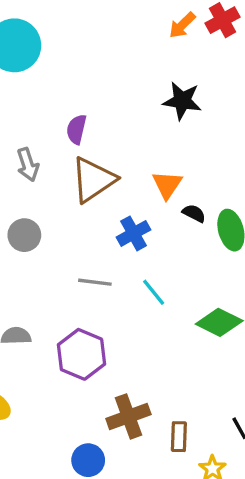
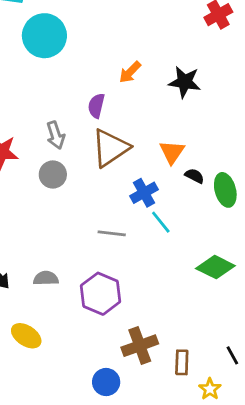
orange arrow: (182, 25) -> (130, 72), moved
gray circle: (24, 235) -> (53, 175), moved
cyan line: (154, 292) -> (161, 222), moved

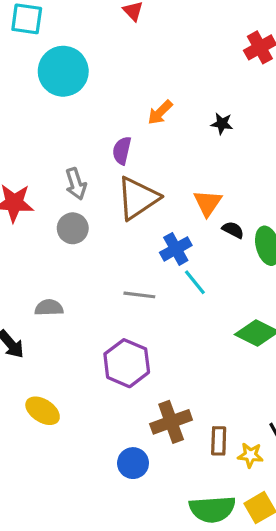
black star: (185, 82) -> (222, 124), size x0.6
gray semicircle: (46, 278) -> (49, 308), moved
yellow star: (210, 389) -> (250, 455), moved, turned -30

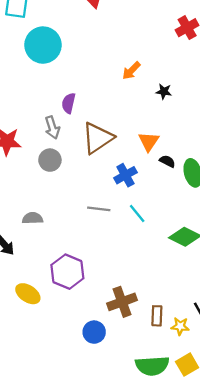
orange arrow: (160, 112) -> (131, 71), moved
black star: (222, 124) -> (164, 92), moved
purple semicircle: (122, 151) -> (69, 103), moved
cyan line: (195, 282) -> (137, 214), moved
purple hexagon: (127, 363) -> (67, 272), moved

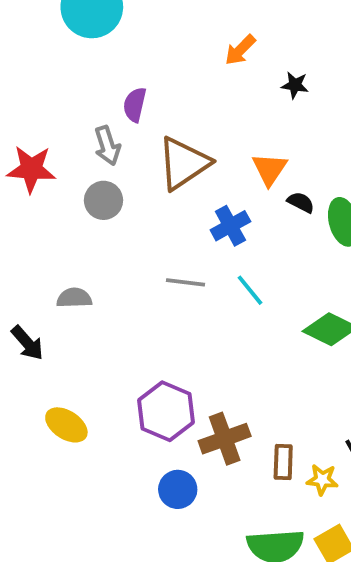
purple hexagon: (67, 272) -> (166, 411), moved

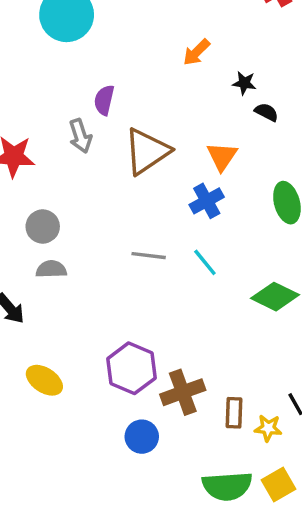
gray circle: (104, 200) -> (43, 227), moved
black semicircle: (301, 202) -> (266, 112), moved
blue cross: (230, 226) -> (207, 201), moved

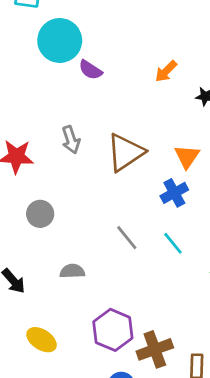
purple semicircle: (104, 100) -> (90, 70), moved, turned -70
gray line: (149, 256) -> (127, 238), turned 44
gray semicircle: (51, 269) -> (72, 271), moved

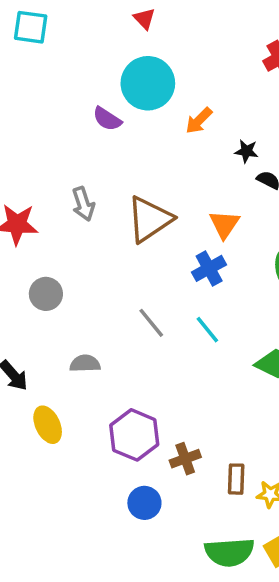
cyan circle: (60, 40) -> (148, 83), moved
yellow ellipse: (42, 340) -> (48, 425), moved, turned 32
brown cross: (155, 349) -> (185, 459), size x0.7

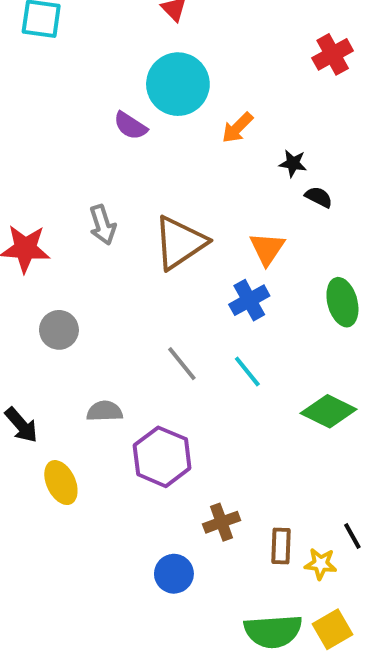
purple hexagon: (134, 435) -> (162, 457), moved

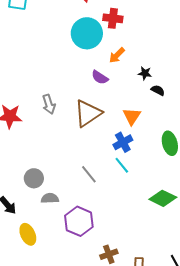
red cross: (333, 54) -> (113, 18), moved, turned 36
purple semicircle: (130, 126) -> (100, 77), moved
gray circle: (59, 330) -> (34, 178), moved
cyan line: (247, 372) -> (122, 165), moved

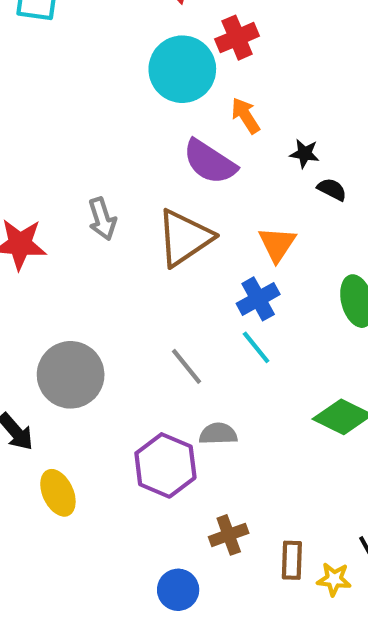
red cross: (113, 18) -> (237, 38), turned -30
orange arrow: (117, 55) -> (246, 116), turned 102
purple semicircle: (100, 77) -> (210, 162), size x1.5
gray circle: (34, 178) -> (71, 375), size x1.6
gray semicircle: (50, 198) -> (218, 434), moved

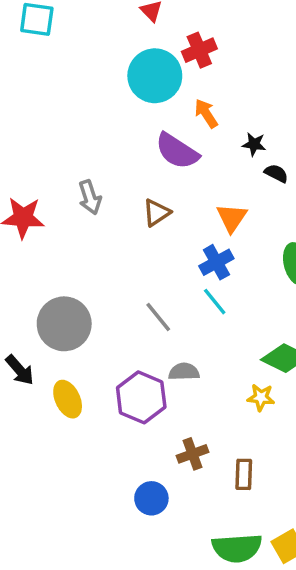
brown triangle: (184, 238) -> (157, 213), size x0.6
yellow ellipse: (58, 493) -> (68, 399), moved
yellow star: (334, 579) -> (261, 397), moved

